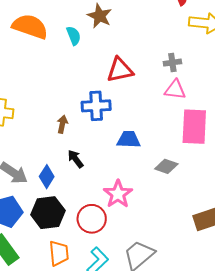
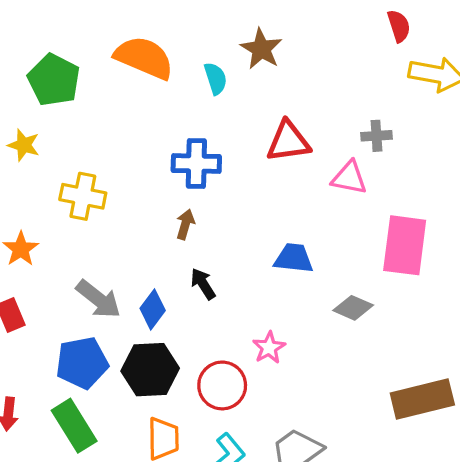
pink triangle: (175, 90) -> (349, 178), moved
blue cross: (96, 106) -> (196, 164), moved
pink star: (118, 194) -> (269, 348), size x0.7

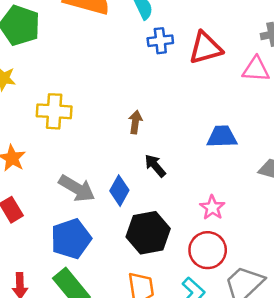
blue cross: (196, 164) -> (160, 41), moved, size x0.7
black hexagon: (150, 370) -> (148, 233), moved
red circle: (222, 385) -> (208, 250), moved

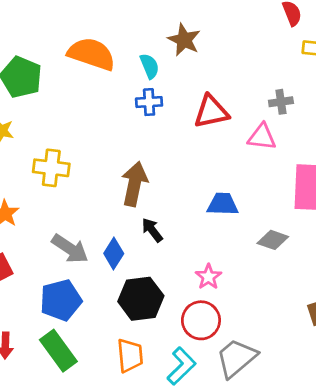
blue cross: (160, 41) -> (149, 102), moved
brown arrow: (135, 122) -> (134, 184), size x1.8

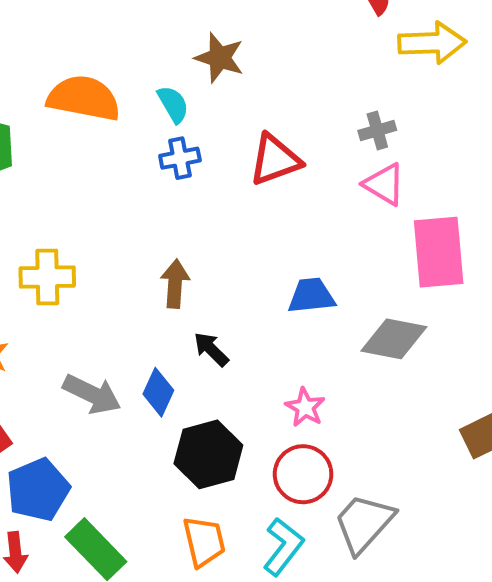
pink triangle: (262, 137) -> (384, 184), moved, turned 32
brown arrow: (134, 184) -> (175, 284), size x0.7
gray diamond: (273, 240) -> (394, 339), size x1.4
blue pentagon: (61, 300) -> (38, 490), moved

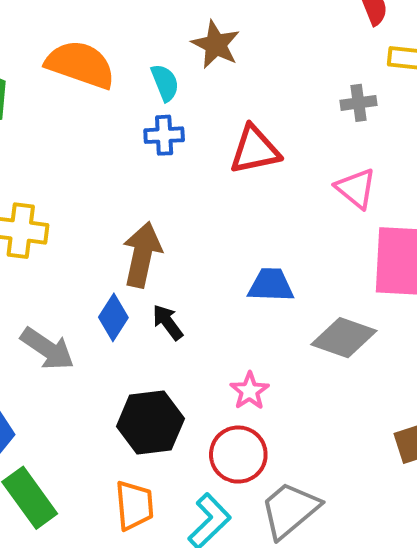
gray cross: (377, 130) -> (359, 103), moved
brown arrow: (175, 284) -> (142, 255), size x1.4
blue diamond: (158, 392) -> (113, 317), moved

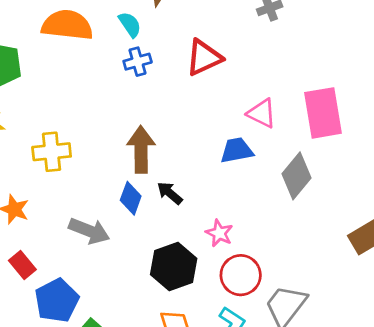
pink triangle: (356, 188) -> (262, 113), moved
gray diamond: (344, 338) -> (297, 176), turned -57
pink star: (250, 391) -> (219, 233), moved

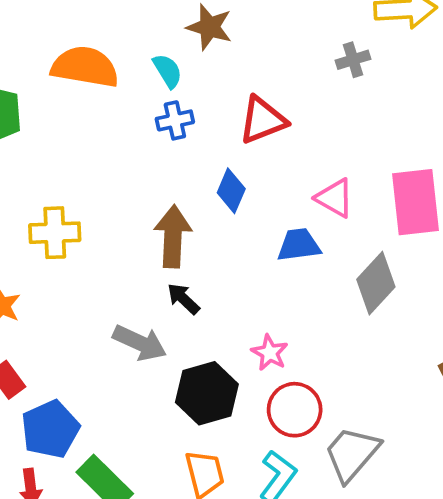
black arrow: (170, 193) -> (183, 299), moved
blue diamond: (131, 198) -> (231, 191), moved
gray arrow: (89, 231) -> (140, 343), moved

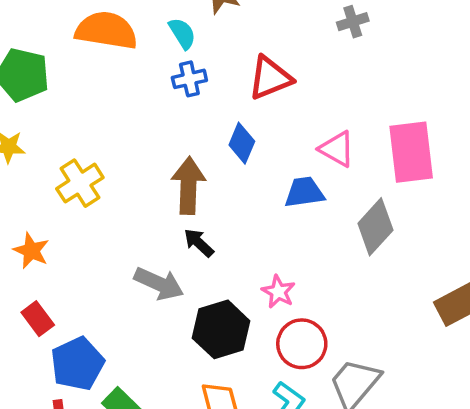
yellow cross: (55, 233) -> (80, 183), turned -30

